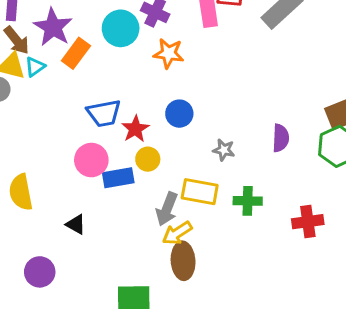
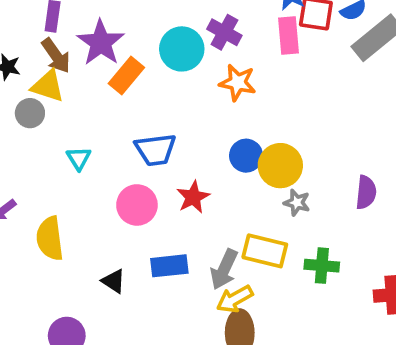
cyan triangle: (35, 67) -> (79, 158), moved, turned -30
red star: (135, 129) -> (193, 197), moved
yellow circle: (148, 159) -> (280, 166), moved, size x1.5
blue rectangle: (118, 178) -> (169, 266), moved

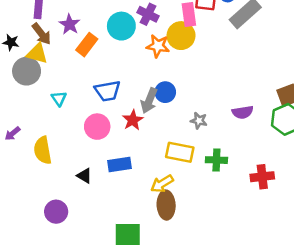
purple star: (101, 43) -> (70, 24), size x0.7
gray circle: (30, 113) -> (27, 71), size x1.5
yellow circle: (280, 166) -> (181, 36), moved
purple semicircle: (366, 192) -> (243, 112), turned 78
gray arrow: (224, 269) -> (149, 101), moved

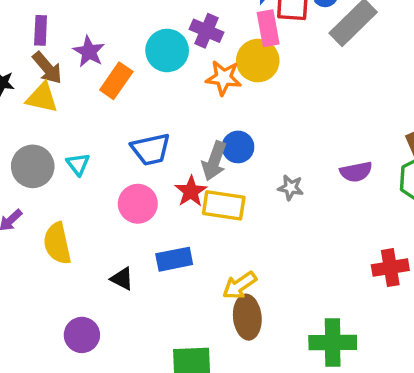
gray circle: (27, 71) -> (33, 166), moved
yellow rectangle: (180, 152) -> (224, 205), moved
green cross: (216, 160) -> (333, 342), moved, size x1.4

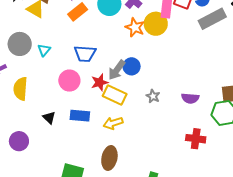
red cross: (390, 268) -> (196, 139), moved
yellow arrow: (240, 285) -> (113, 123), moved

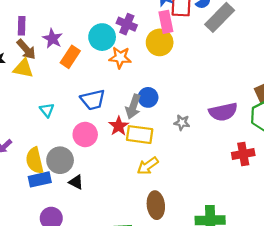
orange star: (135, 27) -> (120, 58), moved
gray circle: (20, 44) -> (60, 160), moved
purple semicircle: (190, 98) -> (223, 112), size x1.4
blue rectangle: (80, 116) -> (40, 179), moved

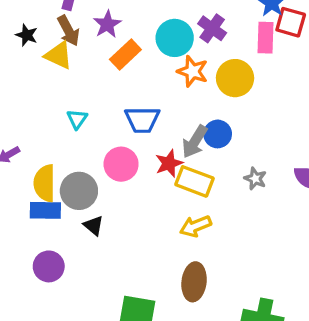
yellow circle: (160, 42) -> (235, 78), moved

